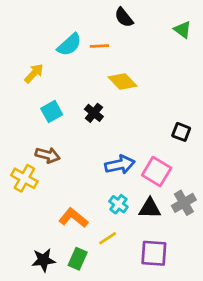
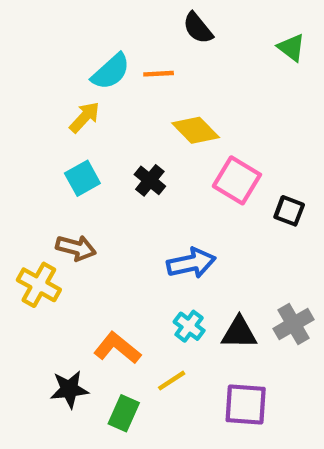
yellow arrow: (34, 73) -> (85, 117), moved
pink square: (157, 171) -> (237, 180), moved
black star: (43, 260) -> (69, 389), moved

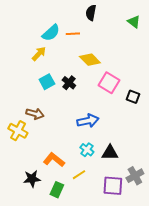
black semicircle: (198, 28) -> (91, 13), turned 49
cyan square: (82, 178) -> (47, 82), moved
gray cross: (294, 324) -> (135, 176), moved

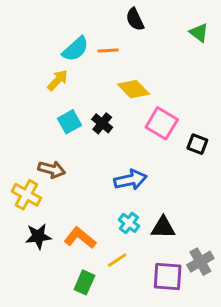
black semicircle: (91, 13) -> (135, 19), turned -35
black star: (32, 179) -> (38, 236), moved

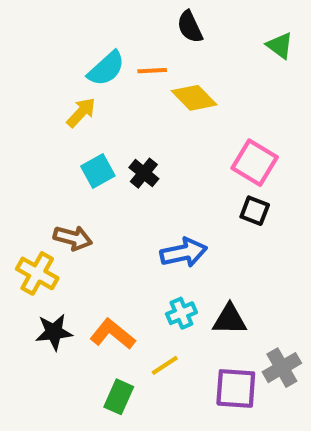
yellow diamond: (133, 89) -> (194, 98), moved
pink square: (162, 123) -> (255, 163), moved
black square: (197, 144) -> (255, 211), moved
cyan cross: (129, 223) -> (181, 313), turned 30

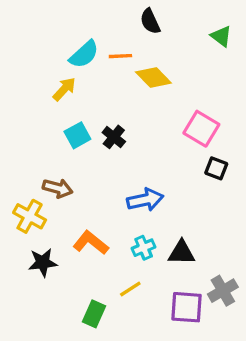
black square: (255, 211) -> (216, 168), moved
orange L-shape: (112, 334) -> (91, 243), moved

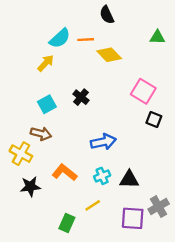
green triangle: (221, 36) -> (157, 37), moved, turned -35
cyan square: (77, 135) -> (47, 104), moved

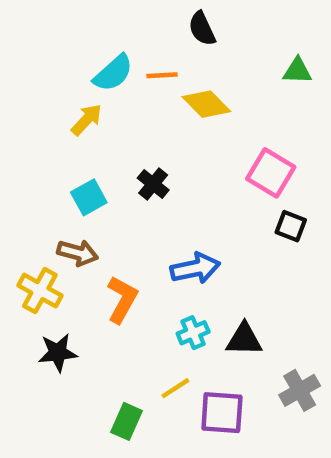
orange L-shape: (64, 172) -> (122, 299), moved, turned 80
purple square: (133, 218) -> (222, 413), moved

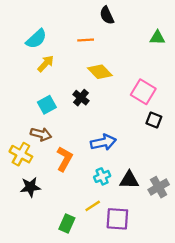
cyan semicircle: (113, 73) -> (36, 39), moved
yellow diamond: (206, 104) -> (100, 72), moved
gray cross: (300, 390) -> (159, 187), moved

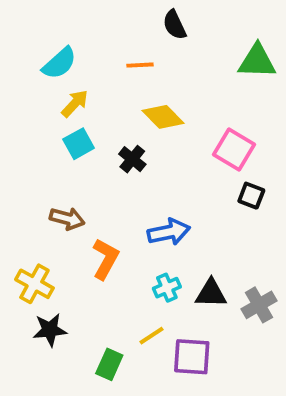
green triangle: (157, 38) -> (257, 61), size x1.5
cyan square: (47, 105) -> (79, 144), moved
yellow cross: (21, 154) -> (34, 284), moved
black star: (30, 187) -> (50, 330), moved

